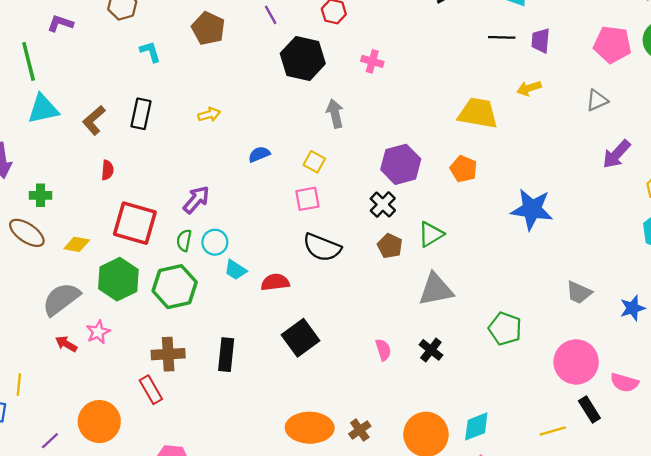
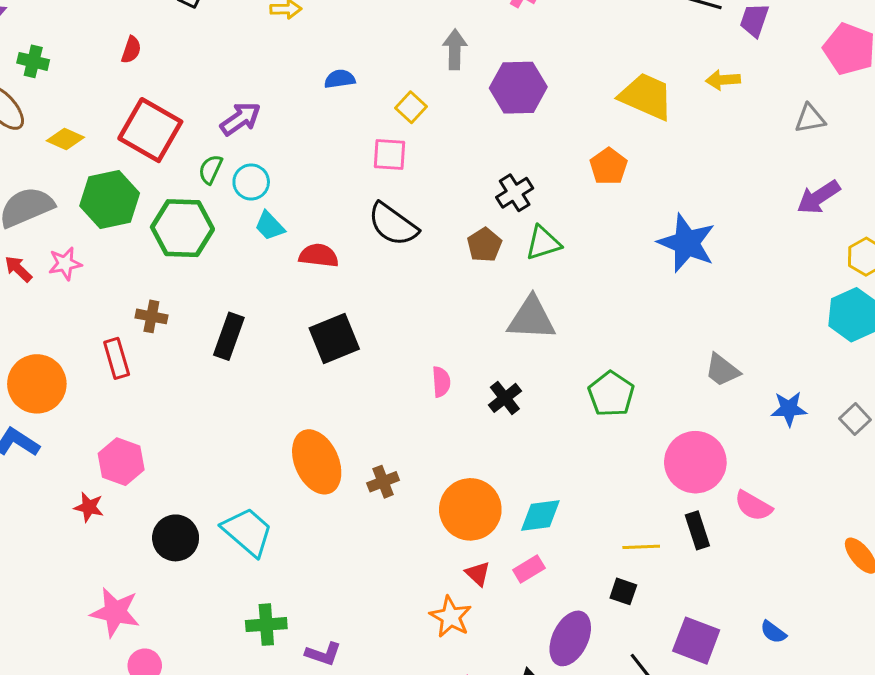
purple hexagon: (401, 164) -> (518, 88), moved
black cross: (383, 205) -> (515, 193), moved
brown cross: (168, 354) -> (151, 316), size x0.7
orange ellipse: (310, 428) -> (317, 462), turned 51

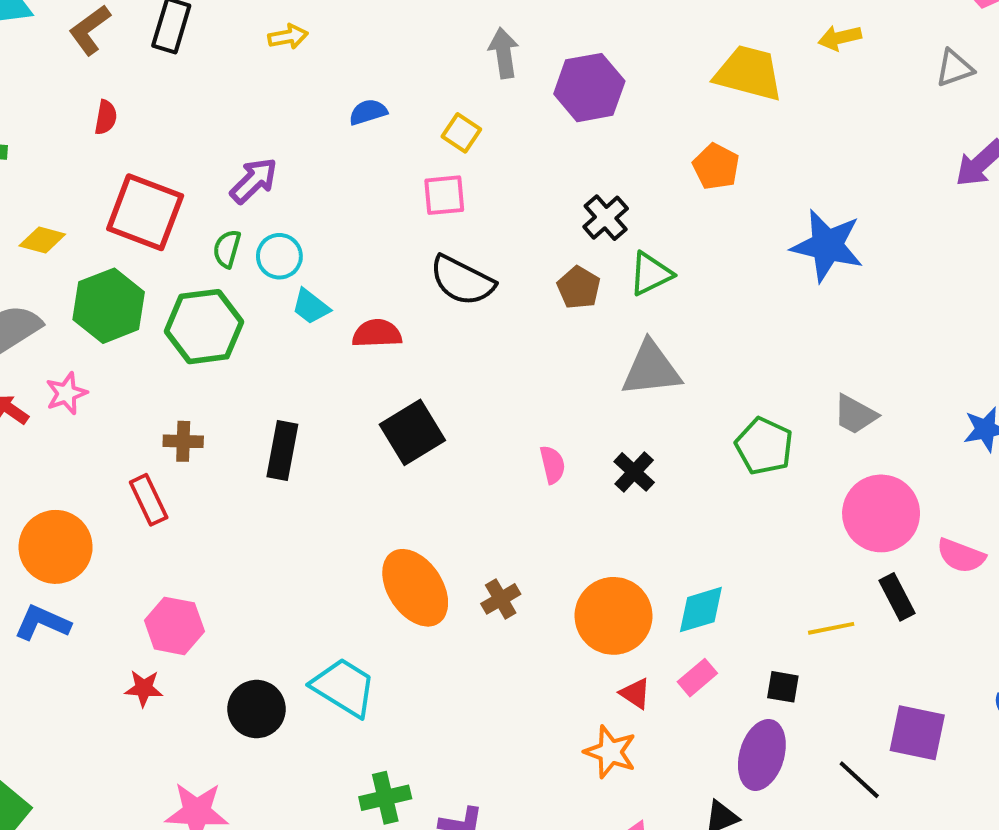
gray trapezoid: (722, 370) -> (855, 414), moved
black square: (623, 591) -> (783, 687), moved

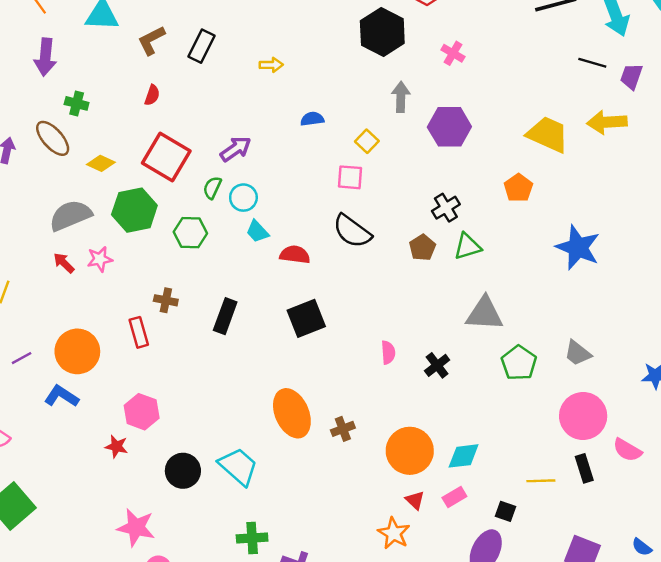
yellow arrow: (840, 38) -> (607, 122), size x1.5
green hexagon: (204, 327) -> (190, 233), size x0.7
gray triangle: (651, 369) -> (484, 314), moved

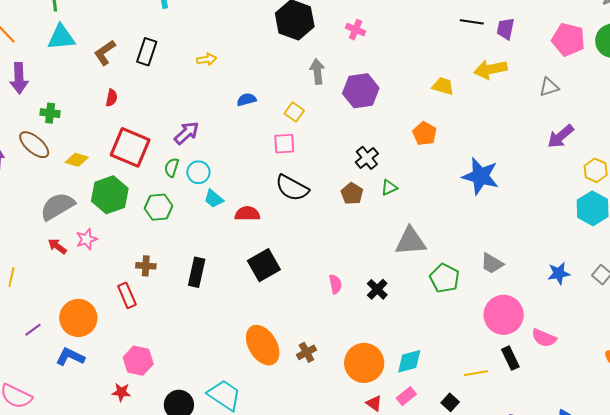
yellow trapezoid: (548, 134) -> (443, 86), size x0.6
green triangle: (468, 246) -> (389, 188), size x0.7
black square: (506, 511) -> (450, 402), turned 30

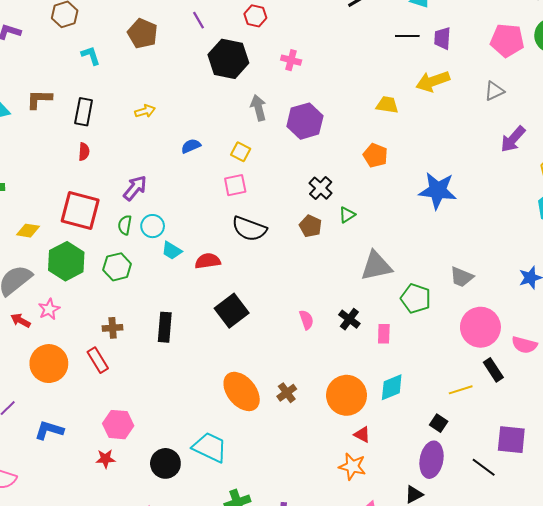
brown L-shape: (105, 53) -> (39, 99), moved, turned 44
red semicircle: (111, 98) -> (84, 152), moved
orange circle: (78, 318) -> (49, 364), moved
pink rectangle: (406, 396) -> (384, 334), moved, turned -42

